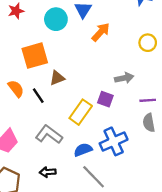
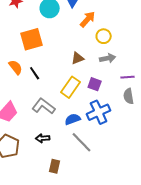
yellow circle: (148, 43) -> (104, 36), moved
brown triangle: (57, 78) -> (78, 58), moved
purple square: (105, 99) -> (95, 84), moved

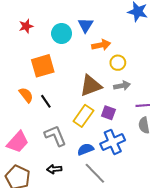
orange arrow: (88, 19) -> (101, 45), turned 36
brown triangle: (78, 58) -> (91, 86), size x1.6
gray L-shape: (44, 106) -> (55, 136), turned 30

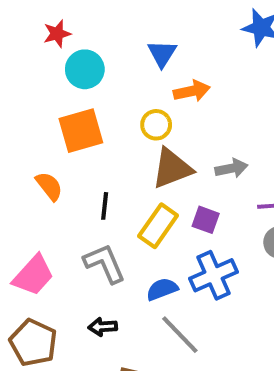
red star: (26, 26) -> (57, 34), moved
cyan circle: (62, 33) -> (85, 69), moved
yellow circle: (118, 63) -> (156, 125), moved
black line: (46, 101) -> (105, 206), moved, turned 40

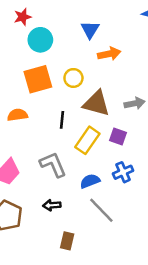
yellow circle: (156, 125) -> (73, 78), moved
brown triangle: (172, 168) -> (96, 103), turned 36
orange semicircle: (49, 186) -> (17, 115), turned -60
black line: (105, 206) -> (62, 120), moved
blue cross: (214, 275) -> (123, 172), size x0.7

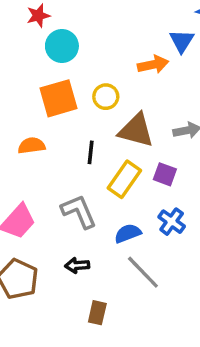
blue triangle: (90, 30) -> (182, 41), moved
blue cross: (123, 172) -> (172, 222), turned -30

